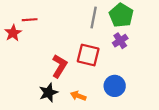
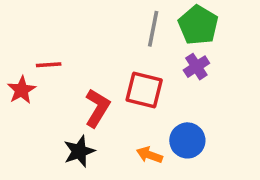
red line: (30, 20) -> (49, 65), moved
red star: (13, 33) -> (22, 90), moved
orange arrow: (78, 96) -> (150, 155), moved

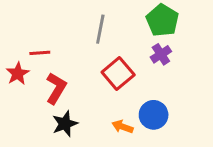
gray line: (153, 29) -> (100, 29), moved
red square: (144, 90) -> (118, 74), turned 36
red L-shape: (97, 108) -> (56, 88), moved

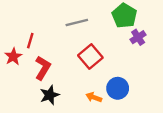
gray line: (100, 29) -> (77, 22), turned 65
red line: (40, 53) -> (30, 41), turned -70
purple cross: (161, 54) -> (138, 37), moved

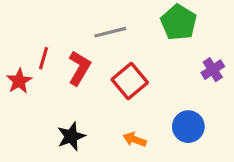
purple cross: (138, 37) -> (213, 70), moved
red L-shape: (43, 68) -> (79, 68), moved
blue circle: (118, 88) -> (188, 127), moved

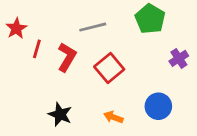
red star: (19, 81) -> (16, 28), moved
black star: (71, 136) -> (60, 114), turned -30

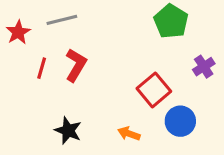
gray line: (93, 27) -> (62, 20), moved
red line: (37, 49) -> (42, 68), moved
red square: (109, 68) -> (154, 90), moved

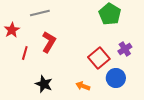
red star: (18, 32) -> (12, 30), moved
purple cross: (204, 67) -> (125, 49), moved
red line: (42, 68) -> (25, 53), moved

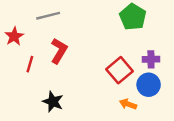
purple cross: (125, 49) -> (151, 59), turned 32
blue circle: (116, 78) -> (149, 85), moved
orange arrow: (83, 86) -> (128, 104), moved

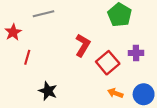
red L-shape: (59, 51) -> (83, 45), moved
blue circle: (149, 85) -> (144, 94), moved

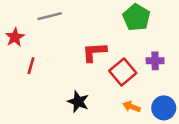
red L-shape: (83, 45) -> (94, 52), turned -125
black star: (48, 91) -> (78, 102), moved

